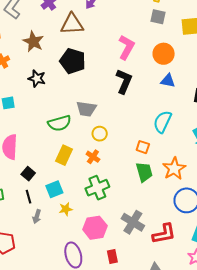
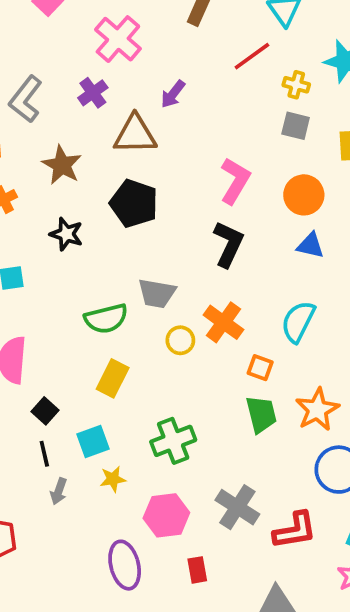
orange cross: (93, 157) -> (224, 322), moved, size x1.5

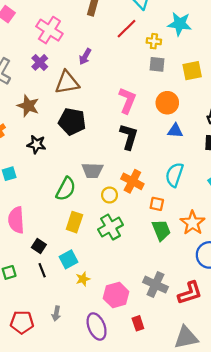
green semicircle: (106, 319) -> (66, 189), turned -40
green cross: (173, 441) -> (110, 227), moved
gray arrow: (59, 491) -> (56, 313), moved

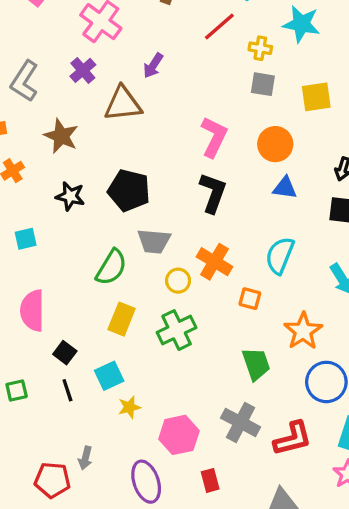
black pentagon: (72, 122) -> (129, 190), moved
green trapezoid: (161, 230) -> (256, 364), moved
red pentagon: (22, 322) -> (52, 480), moved

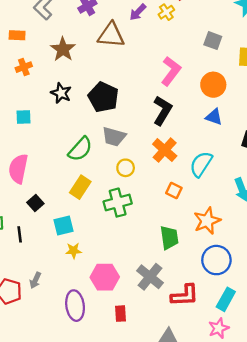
yellow cross: (260, 48) -> (166, 12), moved, turned 35
orange cross: (214, 262) -> (165, 150), moved
black line: (67, 390) -> (20, 234), moved

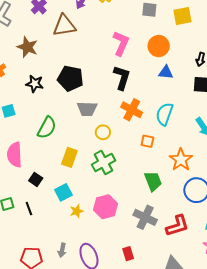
green semicircle: (80, 149) -> (47, 128), moved
pink hexagon: (105, 277) -> (105, 207), moved
gray arrow: (35, 280) -> (62, 250), moved

